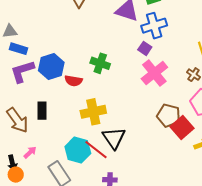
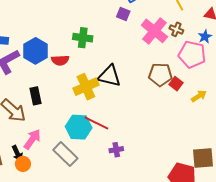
pink cross: (154, 73) -> (154, 31), moved
red square: (182, 127) -> (176, 84), size x0.6
black triangle: (114, 138) -> (109, 76), moved, turned -30
pink arrow: (30, 152) -> (32, 139), size x1.5

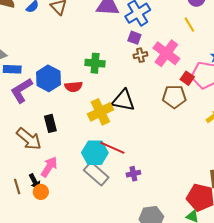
brown cross: (176, 29) -> (140, 55), moved, turned -32
red square: (176, 84) -> (187, 78), moved
gray rectangle: (65, 154) -> (96, 174), moved

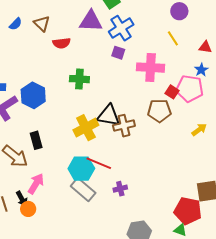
pink cross: (166, 53) -> (151, 68), turned -32
brown cross: (140, 55) -> (124, 126), moved, size x1.5
red semicircle: (73, 87) -> (62, 43), moved

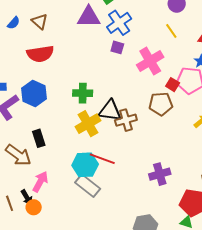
red semicircle: (62, 43) -> (40, 54), moved, size x1.5
pink cross: (151, 68) -> (150, 61), turned -32
green cross: (79, 79) -> (83, 93), moved
purple cross: (120, 189) -> (160, 174), moved, size x1.5

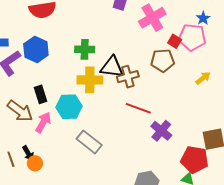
yellow cross: (88, 124) -> (90, 80), turned 30
red line: (102, 159) -> (138, 108), moved
cyan hexagon: (85, 165) -> (69, 107), moved
purple cross: (160, 174) -> (161, 131), turned -35
pink arrow: (40, 182) -> (43, 122), moved

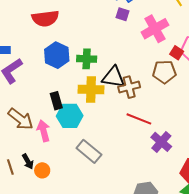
blue hexagon: (36, 49) -> (57, 55), moved
black rectangle: (41, 94) -> (56, 101), moved
pink arrow: (43, 122) -> (44, 131), turned -45
orange circle: (35, 163) -> (42, 170), moved

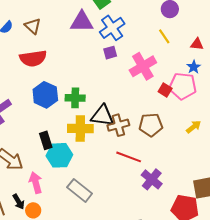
purple square: (123, 14) -> (110, 53), turned -32
brown pentagon: (164, 72) -> (151, 125), moved
pink arrow: (44, 131) -> (36, 183), moved

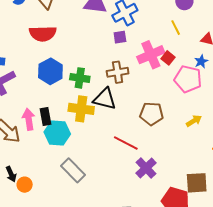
red square: (165, 90) -> (168, 58), moved
brown cross: (118, 125) -> (118, 72), moved
pink arrow: (36, 183) -> (29, 119), moved

